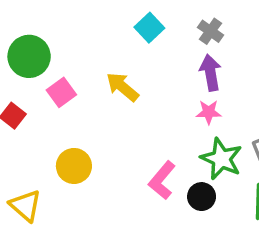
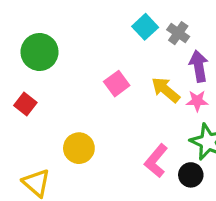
gray cross: (210, 31) -> (178, 33), moved
yellow arrow: (122, 87) -> (166, 90), moved
pink square: (61, 92) -> (117, 84), moved

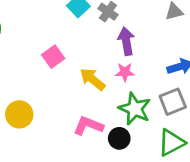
yellow arrow: (166, 90) -> (92, 79), moved
pink L-shape: (156, 161) -> (88, 126), turned 72

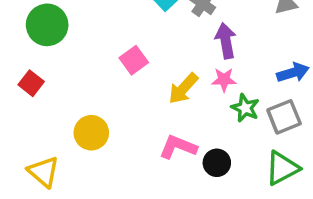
yellow arrow: (92, 79) -> (183, 89), turned -88
green star: (135, 109) -> (245, 108), moved, size x0.7

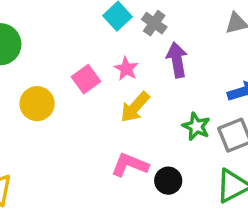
pink star: (224, 80) -> (126, 69), moved, turned 30
yellow circle: (91, 133) -> (37, 104), moved

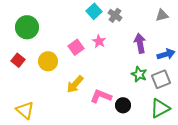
purple arrow: (177, 60) -> (140, 43), moved
yellow arrow: (135, 107) -> (75, 84), moved

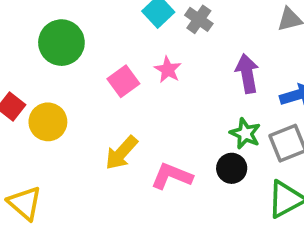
green circle: (27, 27) -> (61, 43), moved
yellow circle: (48, 61) -> (48, 122), moved
black circle: (123, 105) -> (232, 168), moved

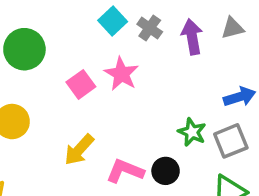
pink star: (168, 70) -> (121, 74), size x1.4
purple arrow: (247, 74) -> (192, 37), moved
black circle: (232, 168) -> (166, 171), moved

